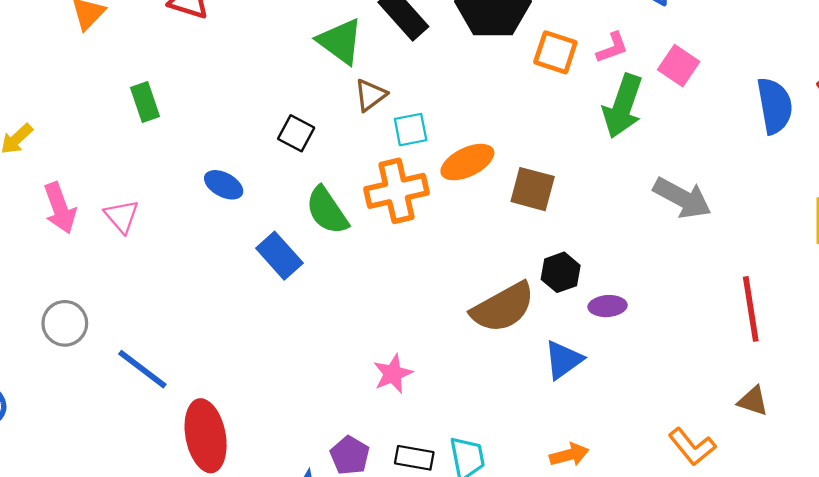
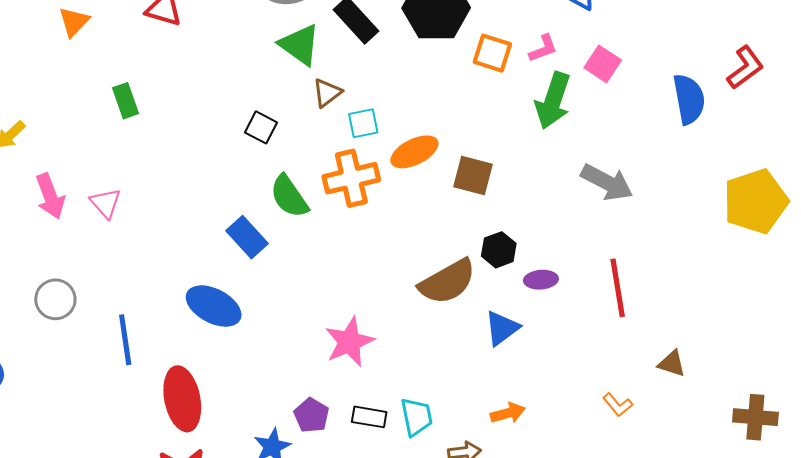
blue ellipse: (224, 185) -> (214, 306), moved, size x1.6
red line: (751, 309) -> (618, 288), moved
blue line: (142, 369) -> (125, 340), turned 45
pink star: (393, 374) -> (349, 342), size x1.4
orange L-shape: (692, 447) -> (618, 405), size x0.7

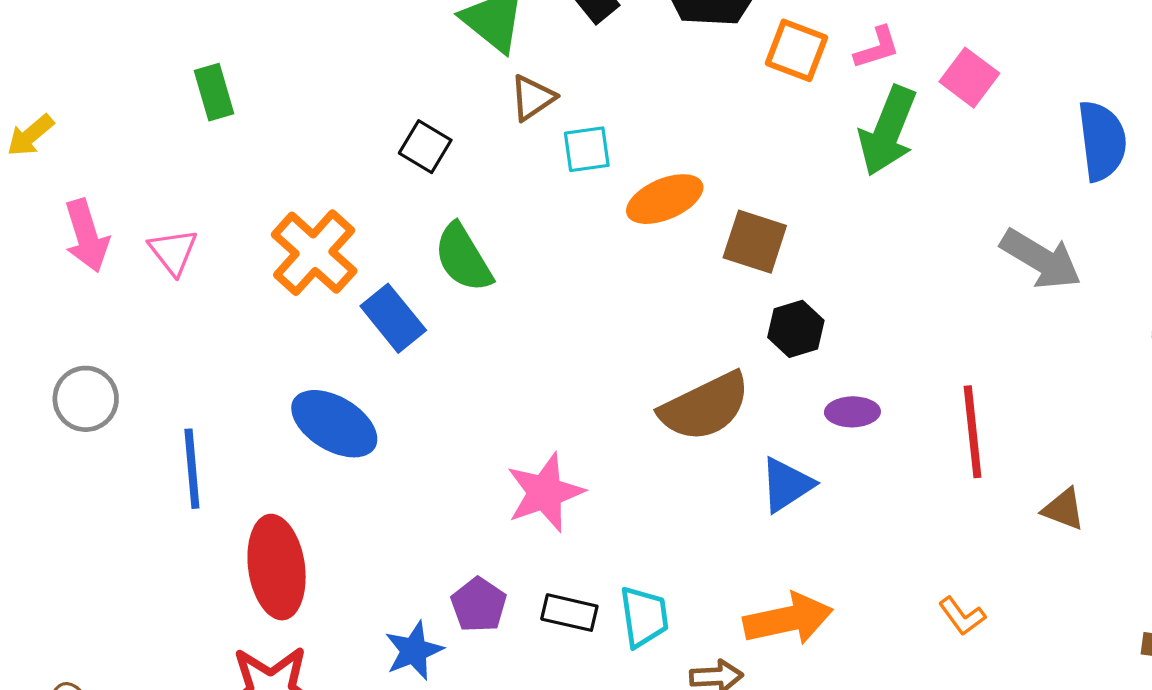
orange cross: (351, 178) -> (314, 253), moved, turned -38
gray arrow: (607, 182) -> (1041, 259), moved
black hexagon: (499, 250) -> (796, 329), moved
brown triangle: (672, 363) -> (1064, 509), moved
orange arrow: (508, 413) -> (788, 619), size x1.6

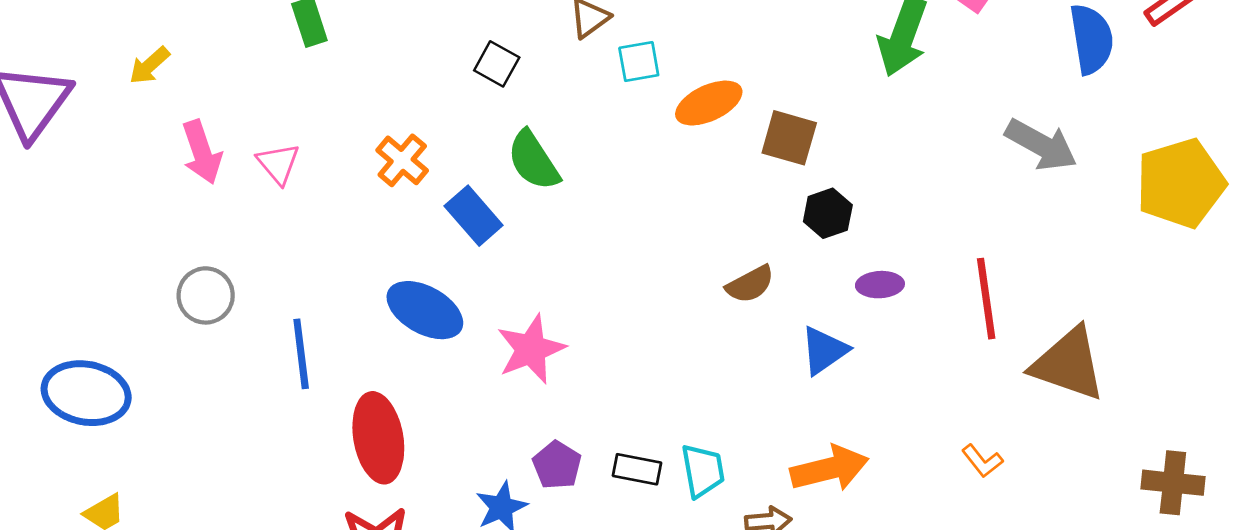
orange cross: (314, 253) -> (402, 160), size x0.7
brown semicircle: (705, 407) -> (750, 284), size x0.6
pink star: (545, 492) -> (531, 349), moved
brown triangle: (1064, 509) -> (1068, 364), size x2.0

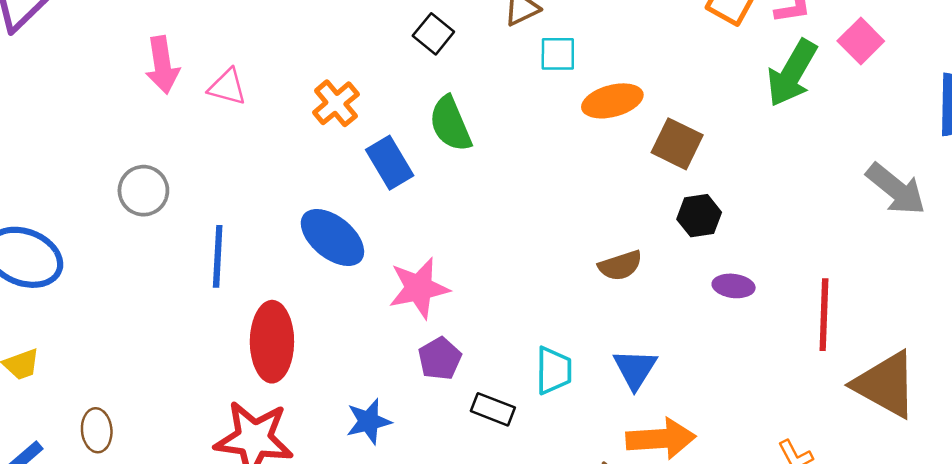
pink triangle: (278, 164) -> (227, 87), turned -45
blue triangle: (824, 350) -> (635, 369), moved, turned -33
purple pentagon: (557, 465) -> (440, 359), moved
cyan trapezoid: (703, 471) -> (554, 370), moved

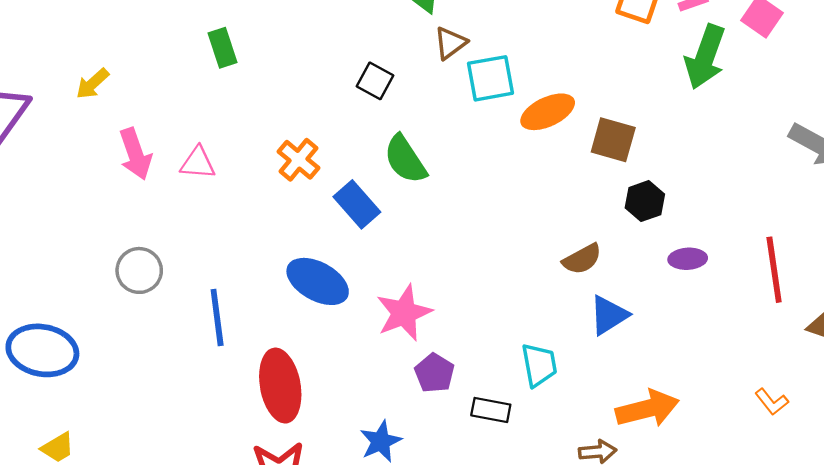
cyan square: (558, 54) -> (491, 78), size x1.4
blue triangle: (635, 369) -> (609, 315), moved, turned 36

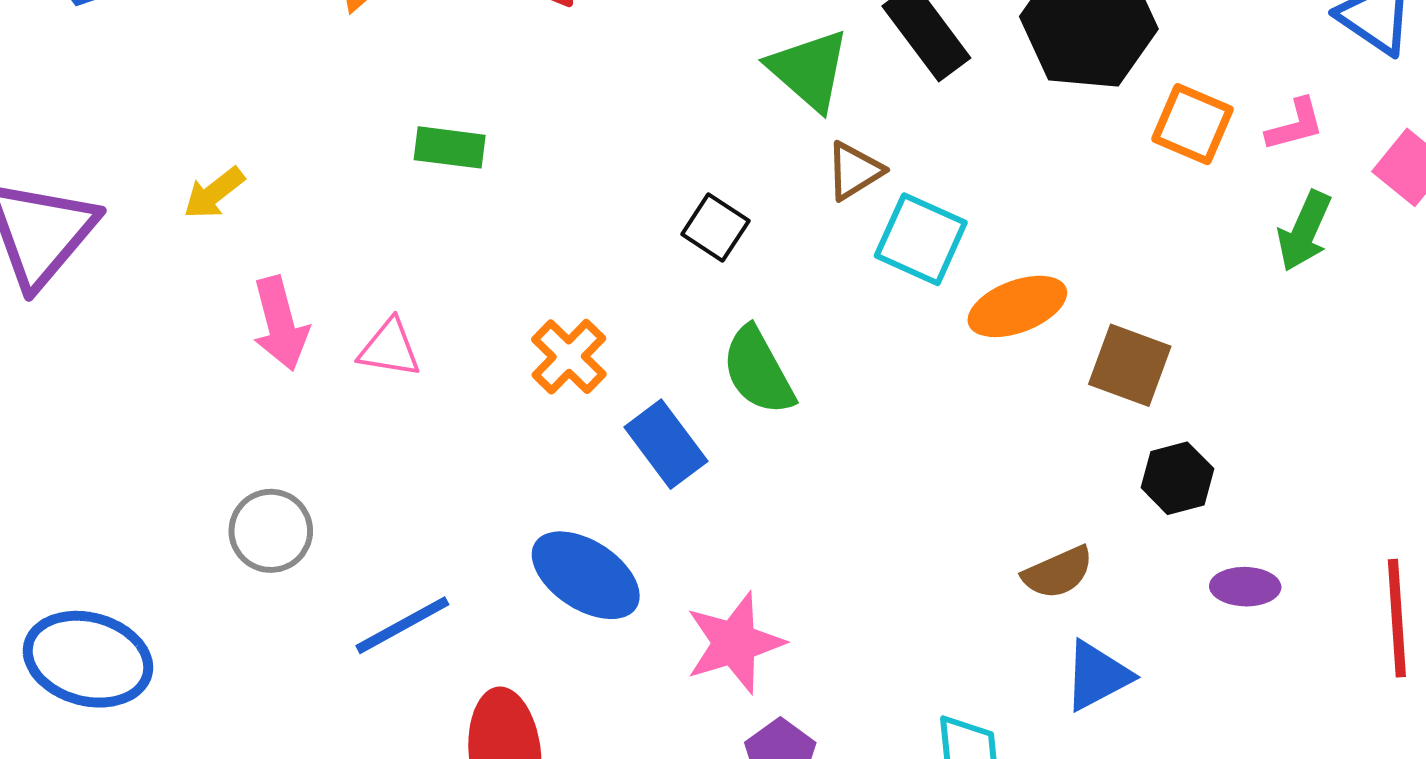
green rectangle: (223, 48) -> (450, 147), turned -69
green arrow: (705, 57) -> (1304, 231), size x0.7
cyan square: (491, 78) -> (921, 239), turned 30
blue line: (217, 318) -> (402, 625), turned 64

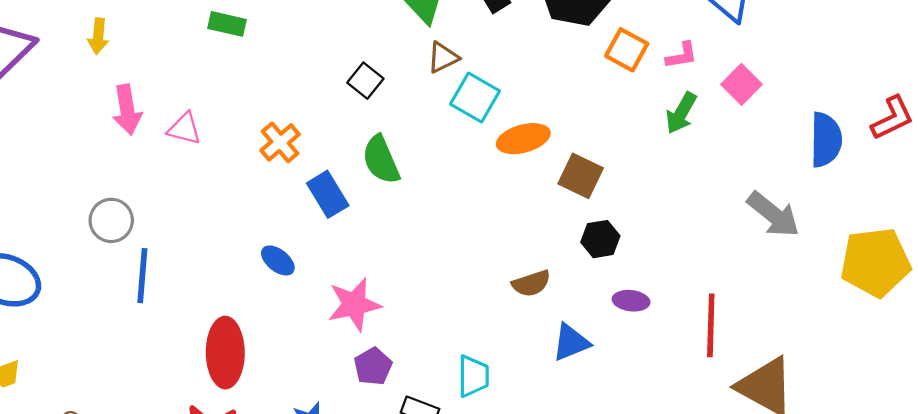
yellow arrow: (214, 193) -> (98, 36), turned -52
blue ellipse: (586, 575) -> (278, 260), size x0.6
blue line: (402, 625) -> (142, 276), moved, turned -62
blue triangle: (1097, 676) -> (571, 342), moved

